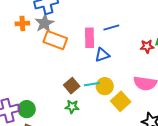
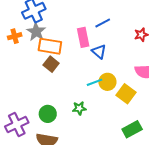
blue triangle: (102, 55) -> (99, 52), turned -49
brown square: (72, 86) -> (51, 64), moved
green circle: (27, 109) -> (48, 114), moved

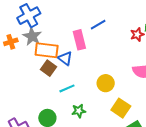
blue triangle: (99, 52) -> (65, 58), moved
cyan line: (94, 82) -> (67, 88), moved
yellow square: (126, 94) -> (121, 108), moved

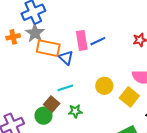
blue line: (98, 25) -> (98, 41), moved
brown square: (48, 68) -> (52, 104), moved
yellow square: (121, 108) -> (129, 97), moved

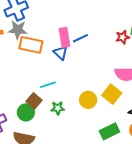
gray star: (35, 33) -> (18, 30), turned -30
blue triangle: (66, 58) -> (61, 53), moved
yellow circle: (104, 86) -> (88, 100), moved

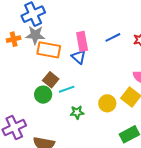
blue line: (81, 38) -> (113, 37), moved
brown square: (34, 101) -> (51, 80), moved
green circle: (26, 112) -> (43, 95), moved

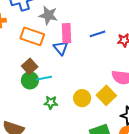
gray star: (35, 35) -> (48, 15), moved
green circle: (43, 95) -> (30, 80), moved

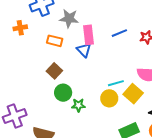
orange rectangle: (32, 36) -> (55, 41), size x0.7
cyan line: (44, 78) -> (116, 83), moved
green circle: (30, 80) -> (63, 93), moved

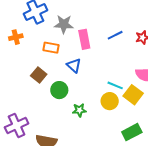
blue triangle: (84, 50) -> (74, 65), moved
brown square: (54, 71) -> (39, 75), moved
cyan line: (116, 83) -> (115, 85), turned 42
green circle: (63, 93) -> (59, 90), moved

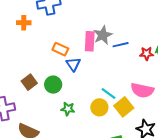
gray star: (64, 24) -> (103, 35), moved, turned 30
orange rectangle: (51, 48) -> (60, 49), moved
brown square: (39, 75) -> (29, 82), moved

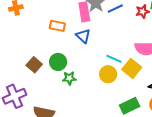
blue triangle: (73, 64) -> (83, 36), moved
green star: (68, 109) -> (69, 78), moved

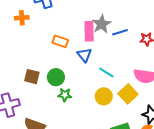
cyan line: (114, 59) -> (106, 72), moved
brown square: (34, 65) -> (32, 77), turned -35

